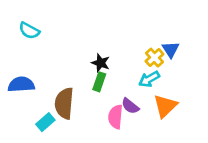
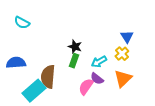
yellow cross: (154, 58) -> (122, 54), moved
cyan arrow: (149, 79) -> (99, 62), moved
pink semicircle: (115, 117) -> (86, 87), turned 30
cyan rectangle: (45, 122) -> (34, 91), size x1.6

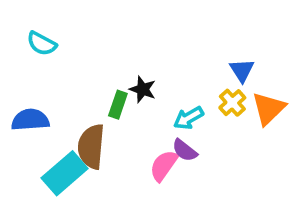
green rectangle: (74, 61) -> (118, 105), moved
orange triangle: (123, 79) -> (269, 108), moved

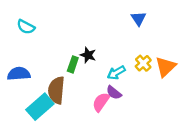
blue triangle: (242, 70) -> (139, 19), moved

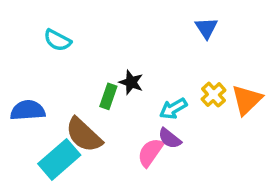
cyan semicircle: (26, 27) -> (57, 40), moved
brown semicircle: (56, 90) -> (84, 135), turned -52

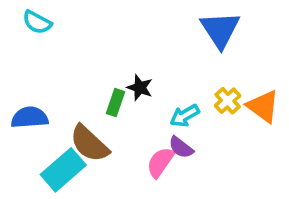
blue triangle: (206, 28) -> (220, 30), size x1.6
cyan semicircle: (57, 40) -> (37, 22), moved
orange triangle: (247, 100) -> (263, 106), turned -40

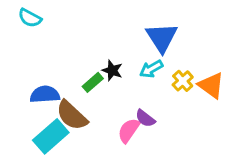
blue triangle: (220, 30) -> (162, 37), moved
green rectangle: (116, 103) -> (93, 82), turned 30
cyan arrow: (185, 116) -> (151, 69), moved
blue semicircle: (30, 117) -> (45, 94), moved

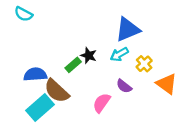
blue triangle: (162, 37) -> (128, 29), turned 40
orange triangle: (211, 85) -> (167, 84), moved
purple semicircle: (145, 118) -> (124, 86), moved

